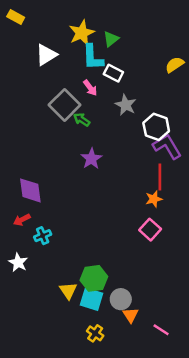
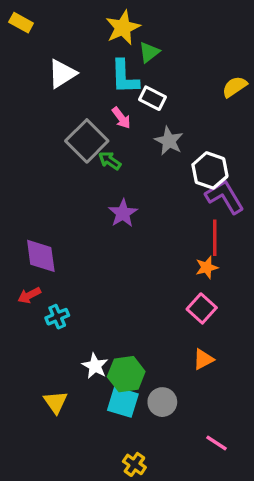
yellow star: (82, 33) -> (123, 28), moved
white star: (18, 263) -> (95, 366), moved
yellow triangle: (68, 291) -> (56, 402), moved
orange triangle: (131, 315) -> (203, 359), moved, turned 35
yellow cross: (95, 333) -> (134, 464), moved

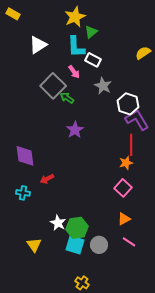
red arrow: (29, 295) -> (47, 179), moved
cyan cross: (57, 317) -> (23, 193), moved, turned 32
pink line: (216, 443) -> (129, 242), moved

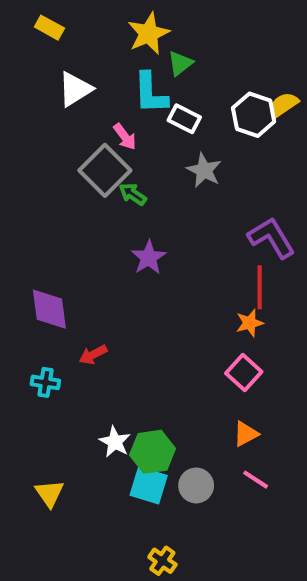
yellow rectangle: (13, 14) -> (49, 28), moved
pink arrow: (74, 72) -> (125, 137), moved
white hexagon: (128, 104) -> (254, 115), moved
yellow triangle: (34, 245) -> (49, 493), moved

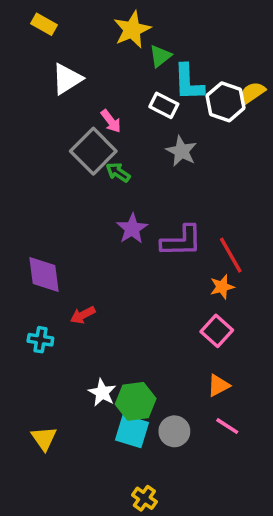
cyan L-shape: (151, 93) -> (188, 82), moved
purple L-shape: (271, 238) -> (181, 241), moved, turned 120
red line: (260, 287) -> (231, 255), turned -30

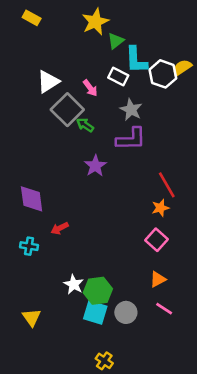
white triangle: (67, 79) -> (48, 82), moved
pink arrow: (111, 121) -> (90, 88), moved
purple L-shape: (181, 241) -> (131, 139), moved

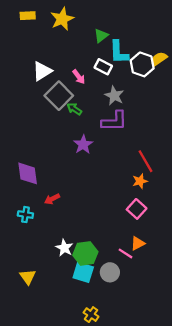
yellow rectangle: (32, 18) -> (28, 16), turned -32
yellow star: (95, 22) -> (62, 19), moved
pink line: (164, 309) -> (125, 253), moved

